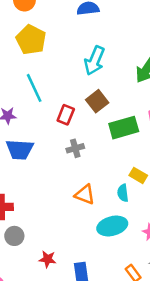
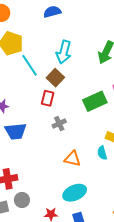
cyan line: (34, 88) -> (30, 65), moved
brown square: (97, 101) -> (55, 78), moved
cyan ellipse: (112, 226) -> (75, 193), moved

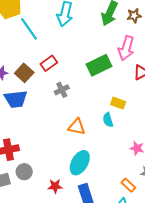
brown square: (55, 78) -> (24, 73), moved
red rectangle: (48, 98) -> (49, 63), turned 42
cyan ellipse: (75, 193) -> (80, 163), turned -35

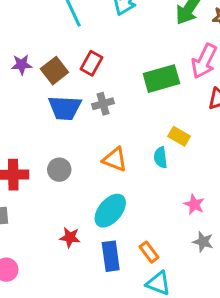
red rectangle: (49, 63) -> (92, 63), turned -35
blue trapezoid: (16, 99) -> (65, 108), moved
gray circle: (24, 172) -> (59, 170), moved
orange rectangle: (128, 185) -> (149, 252), moved

